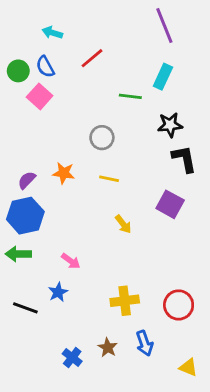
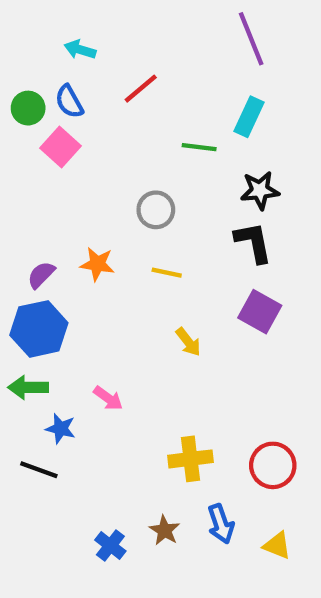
black L-shape: (184, 159) -> (253, 242), moved
blue star: (58, 292) -> (61, 429), moved, turned -30
yellow triangle: (188, 367) -> (277, 546), moved

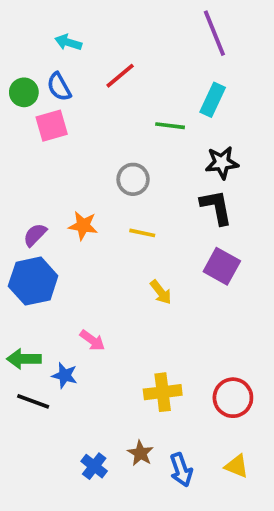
pink square: (61, 147) -> (52, 126), turned 32
green arrow: (28, 387) -> (24, 359), moved
blue star: (61, 429) -> (65, 375), moved
blue arrow: (221, 524) -> (181, 470), moved

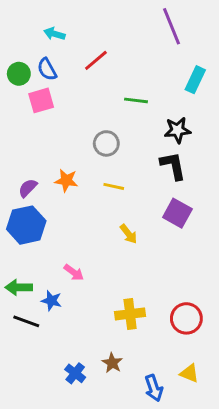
cyan rectangle: (213, 100) -> (195, 80), moved
blue arrow: (181, 470) -> (154, 388), moved

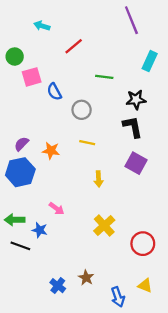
blue semicircle: (47, 69) -> (54, 92), moved
orange star: (66, 181) -> (51, 151), moved
yellow arrow: (129, 234) -> (99, 179), turned 35
yellow cross: (130, 314) -> (104, 225), moved, turned -35

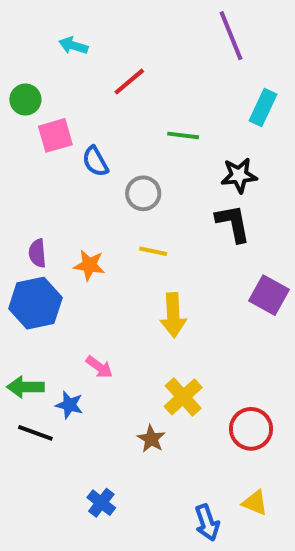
purple semicircle: (21, 144) -> (37, 253), turned -49
purple square: (136, 163) -> (269, 295), moved
yellow arrow: (99, 179) -> (173, 315), size x1.5
brown star: (86, 278) -> (151, 439), moved

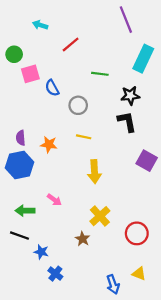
cyan rectangle: (263, 107) -> (143, 59), size x1.4
green arrow: (25, 387) -> (25, 211), moved
blue star: (69, 405) -> (41, 252), moved

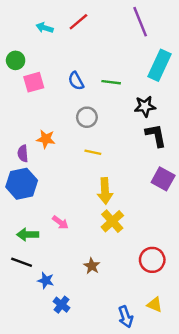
red line: (71, 45) -> (78, 22), moved
blue semicircle: (52, 88) -> (76, 81), moved
black L-shape: (127, 122) -> (156, 135), moved
orange star: (49, 144) -> (46, 139), moved
yellow cross: (100, 216) -> (112, 221), moved

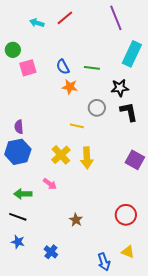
gray circle: (87, 117) -> (97, 108), moved
orange star: (46, 139) -> (70, 87), moved
purple square: (163, 179) -> (135, 160), moved
yellow cross: (112, 221) -> (61, 155), moved
blue star: (46, 280) -> (18, 242), moved

